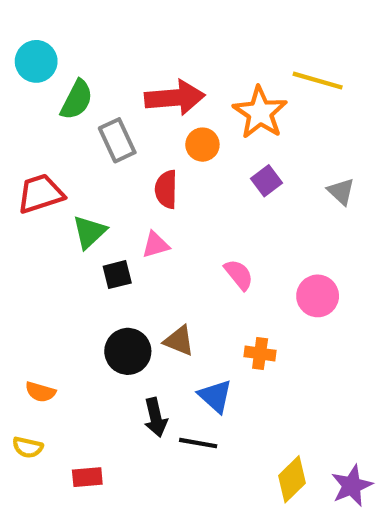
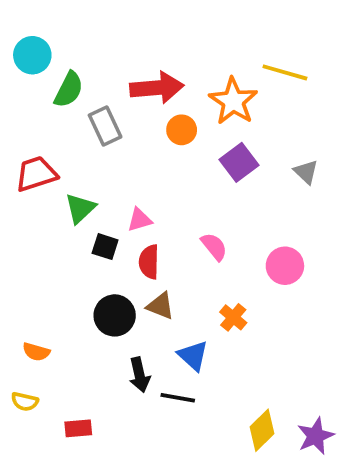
purple square: (266, 181) -> (239, 162), size x1.4
red semicircle: (166, 189) -> (149, 262), moved
black square: (117, 275) -> (105, 247), turned 32
orange cross: (260, 353) -> (233, 317), turned 32

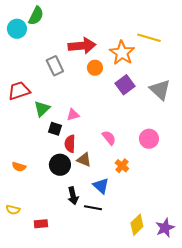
green semicircle: (69, 90) -> (36, 16), moved
gray triangle: (306, 172) -> (160, 90), size x1.6
pink semicircle: (214, 247) -> (109, 138), moved
red semicircle: (149, 262) -> (70, 144), moved
orange semicircle: (36, 352) -> (19, 167), moved

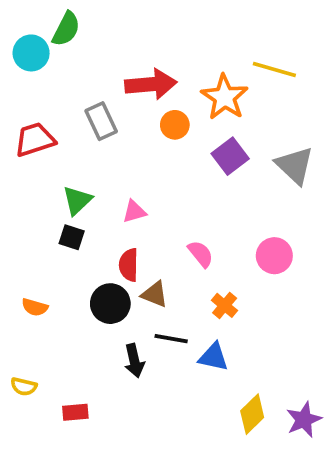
red trapezoid: (19, 91) -> (35, 140), moved
black square: (55, 129) -> (72, 237), moved
blue triangle: (101, 186) -> (214, 357), moved, turned -30
black line: (93, 208) -> (171, 339), moved

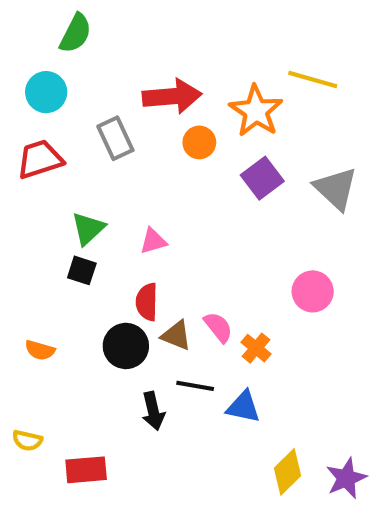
cyan circle: (31, 53) -> (46, 92), moved
pink semicircle: (201, 254) -> (218, 327), moved
red rectangle: (75, 412) -> (86, 470), size x1.4

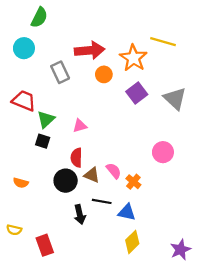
red trapezoid: (40, 159) -> (24, 101), moved, turned 40
red rectangle: (86, 470) -> (45, 245), turned 75
yellow diamond: (287, 472) -> (132, 242), moved

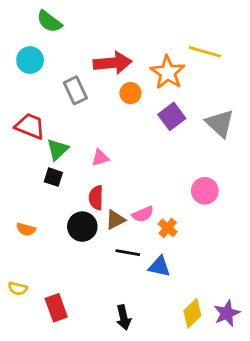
green semicircle: (39, 18) -> (49, 22), turned 100
pink semicircle: (114, 171) -> (143, 214), turned 105
brown triangle: (92, 175) -> (115, 220), turned -49
black arrow: (80, 215) -> (124, 317), moved
yellow diamond: (132, 242) -> (192, 313), moved

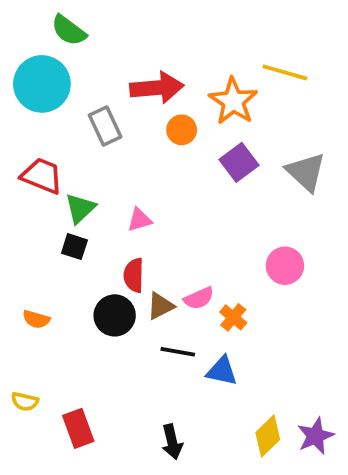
cyan circle: (30, 60) -> (42, 84), size x1.5

